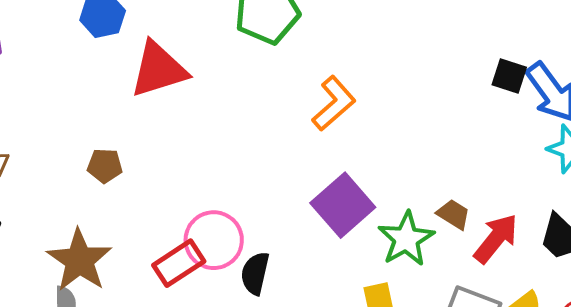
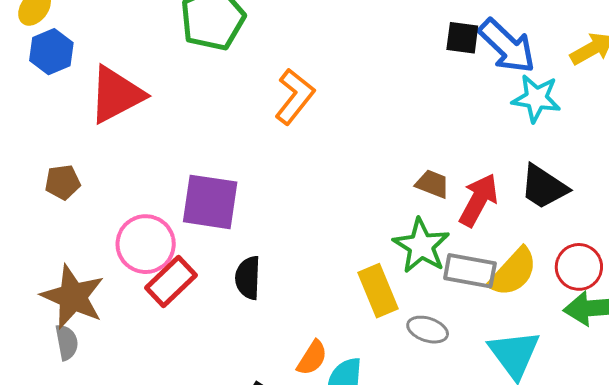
brown pentagon: (105, 166) -> (63, 182), moved
purple square: (343, 205) -> (210, 202), moved, turned -30
green star: (406, 239) -> (421, 246), moved
pink circle: (214, 240) -> (146, 244), moved

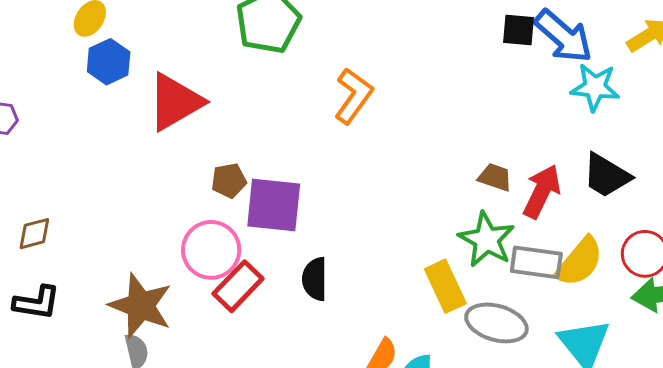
brown pentagon: (63, 182) -> (229, 181), moved
gray ellipse: (428, 330) -> (496, 323), size x1.5

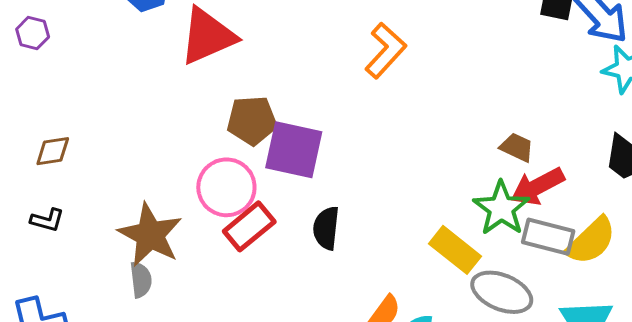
brown pentagon: (229, 181) -> (252, 121), size x1.4
red arrow: (542, 191) -> (537, 187), moved, turned -150
yellow rectangle: (445, 286) -> (455, 250), turned -33
black L-shape: (37, 303) -> (47, 220), size x0.7

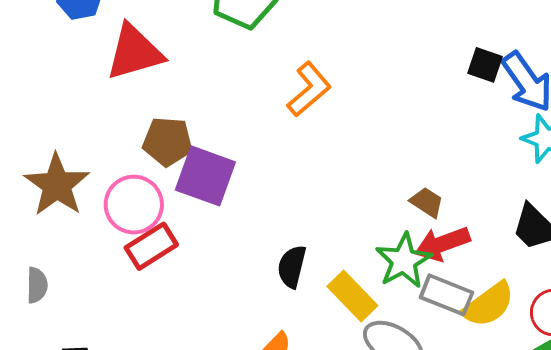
black semicircle: (326, 228) -> (292, 267), moved
brown star: (150, 235) -> (57, 185), moved

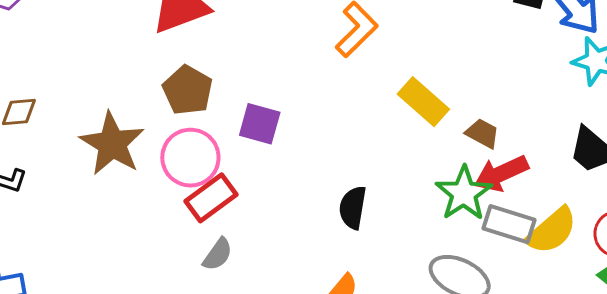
brown pentagon: (168, 142) -> (188, 90), moved, turned 30
purple square: (205, 176) -> (260, 124), size x0.7
gray semicircle: (37, 285) -> (218, 254), moved, turned 39
yellow rectangle: (352, 296) -> (423, 102), moved

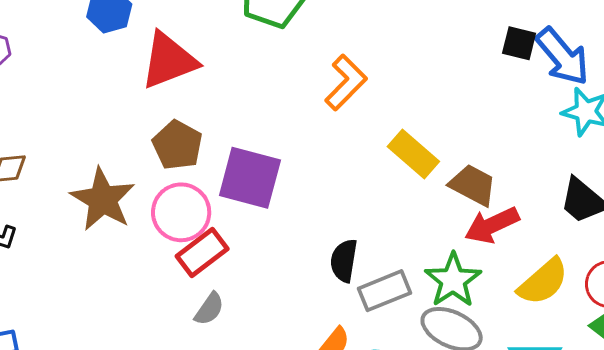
purple square: (260, 124) -> (250, 178), size x1.5
brown trapezoid: (482, 133) -> (473, 185), size x1.4
green star: (464, 193) -> (453, 280), moved
gray rectangle: (509, 224) -> (384, 291), moved, turned -39

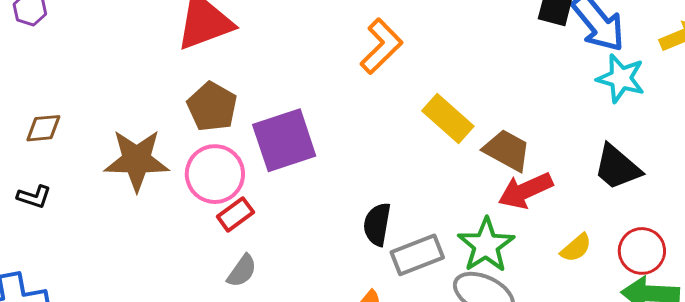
purple square: (250, 178) -> (284, 140), turned -34
brown star: (103, 199) -> (137, 160), turned -30
red rectangle: (202, 252) -> (235, 214), size x0.7
yellow semicircle: (543, 282) -> (576, 248), size x0.6

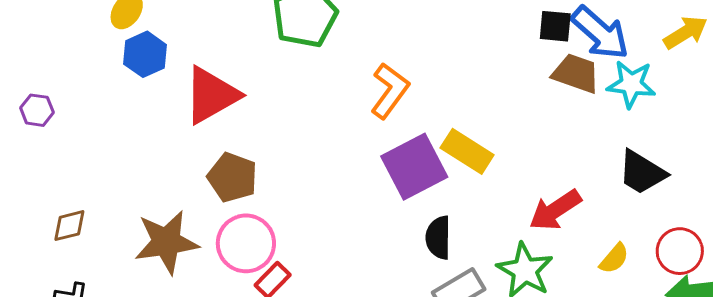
purple square: (284, 140) -> (414, 167), moved
brown trapezoid: (507, 150) -> (576, 73), moved
black semicircle: (377, 224) -> (438, 238), moved

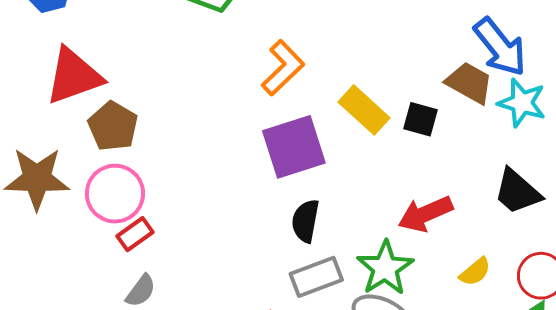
black square: (555, 26) -> (420, 119), moved
red triangle: (211, 95) -> (74, 76), moved
yellow rectangle: (467, 151) -> (364, 110), moved

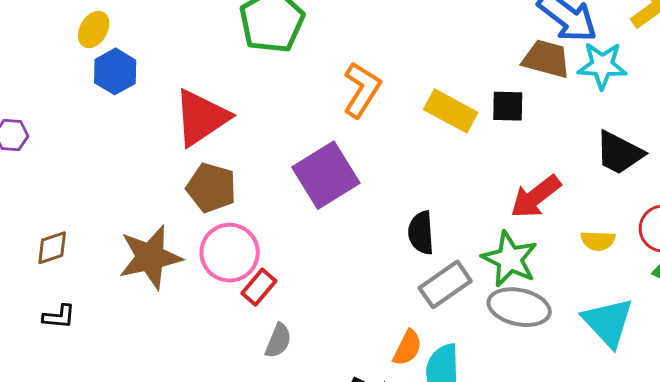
red triangle: (74, 76) -> (201, 117), moved
purple square: (294, 147) -> (326, 175), moved
yellow semicircle: (475, 272) -> (598, 241), turned 56

